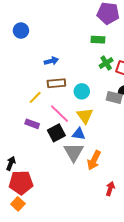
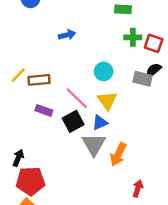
green cross: (106, 63) -> (133, 37), turned 32
brown rectangle: (56, 83) -> (39, 80), moved
yellow line: (35, 97) -> (18, 75), moved
blue triangle: (79, 134) -> (100, 123), turned -32

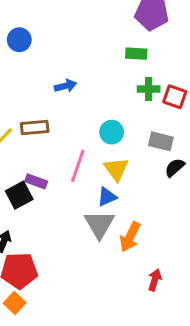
black semicircle: (154, 70) -> (175, 168), moved
brown rectangle: (39, 80) -> (35, 127), moved
pink line: (77, 98) -> (78, 166), turned 65
black square: (73, 121) -> (19, 195), moved

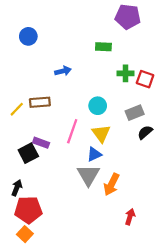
green rectangle: (136, 54) -> (103, 47), moved
gray rectangle: (161, 141) -> (135, 113), turned -36

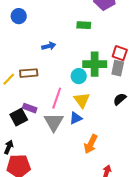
green cross: (125, 73) -> (95, 64), moved, size x1.6
gray rectangle: (135, 113) -> (118, 68), moved, turned -56
gray triangle: (88, 175) -> (54, 122), moved

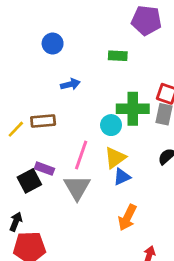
blue circle: (19, 16) -> (53, 44), moved
yellow triangle: (82, 100) -> (115, 158), turned 30
blue triangle: (76, 118) -> (122, 177), moved

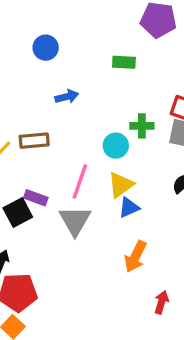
green cross: (133, 109) -> (142, 126), size x0.6

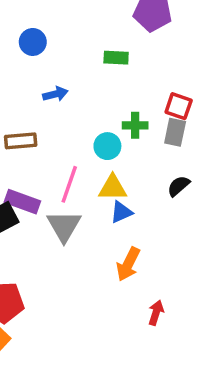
yellow triangle: (121, 185) -> (113, 188), turned 36
purple rectangle: (36, 198) -> (22, 202), size x1.4

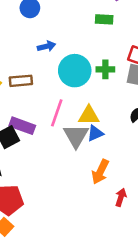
green rectangle: (116, 58) -> (104, 19), moved
cyan circle: (107, 146) -> (75, 71), moved, size x1.6
gray triangle: (64, 226) -> (76, 136), moved
red arrow: (156, 313) -> (121, 197), moved

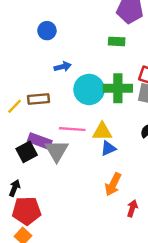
green cross: (105, 69) -> (118, 88), size x1.6
pink line: (57, 113) -> (72, 129), turned 75
gray triangle: (76, 136) -> (57, 151), moved

